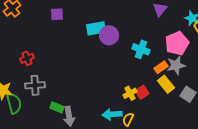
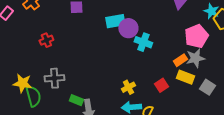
cyan cross: (141, 49) -> (143, 42), moved
red cross: (27, 58) -> (46, 40), moved
yellow rectangle: (166, 84) -> (185, 77), turned -30
yellow cross: (130, 93) -> (128, 87), moved

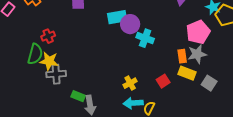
orange rectangle: (180, 60) -> (182, 56), turned -64
yellow star: (22, 83) -> (49, 61), moved
green semicircle: (33, 96) -> (35, 54), moved, turned 30

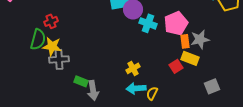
pink pentagon: (198, 32) -> (176, 23), moved
red square: (163, 81) -> (176, 66), moved
gray square: (209, 83) -> (212, 86), moved, turned 35

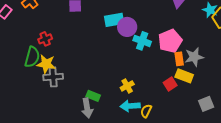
green rectangle: (81, 81) -> (93, 96), moved

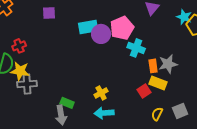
cyan cross: (142, 41) -> (136, 48), moved
pink pentagon: (170, 41) -> (122, 28), moved
yellow semicircle: (146, 111) -> (157, 114), moved

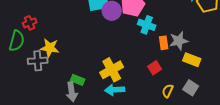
yellow star: (20, 71) -> (50, 48), moved
yellow rectangle: (158, 83) -> (192, 60), moved
yellow cross: (101, 93) -> (112, 70), size x1.6
gray square: (180, 111) -> (191, 88), turned -35

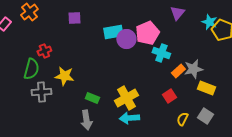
orange rectangle: (164, 43) -> (178, 71), turned 56
gray cross: (38, 61) -> (41, 92), moved
green rectangle: (78, 80) -> (92, 98), moved

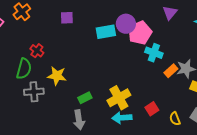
purple circle: (126, 39) -> (126, 24), moved
red cross: (44, 51) -> (37, 51), turned -32
red square: (169, 96) -> (152, 109), moved
green rectangle: (92, 98) -> (85, 98), turned -48
yellow semicircle: (182, 119) -> (175, 119), turned -48

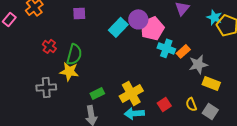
cyan rectangle: (106, 32) -> (118, 27), turned -36
green semicircle: (24, 69) -> (74, 54), moved
orange rectangle: (171, 71) -> (183, 51), moved
yellow semicircle: (175, 119) -> (191, 104), moved

